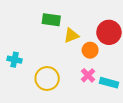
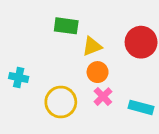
orange circle: (90, 50) -> (98, 72), moved
pink cross: (88, 75) -> (103, 97), moved

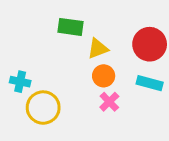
yellow circle: (61, 102) -> (43, 108), moved
cyan rectangle: (141, 107) -> (150, 83), moved

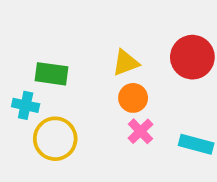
green rectangle: (70, 27) -> (51, 74), moved
cyan rectangle: (150, 83) -> (196, 144), moved

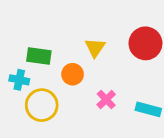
yellow triangle: (126, 63) -> (95, 48), turned -35
orange circle: (133, 98) -> (73, 74), moved

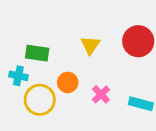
orange circle: (73, 74) -> (68, 82), moved

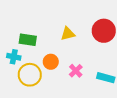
yellow triangle: (90, 45) -> (68, 34), turned 42

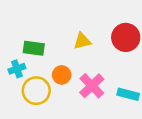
cyan cross: (14, 57) -> (17, 69), turned -32
pink cross: (76, 71) -> (92, 86), size x1.5

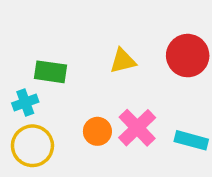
orange circle: (62, 75) -> (97, 131), moved
yellow circle: (36, 91) -> (32, 146), moved

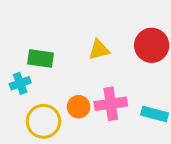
pink cross: (137, 128) -> (111, 104), turned 36
yellow circle: (32, 146) -> (43, 121), moved

